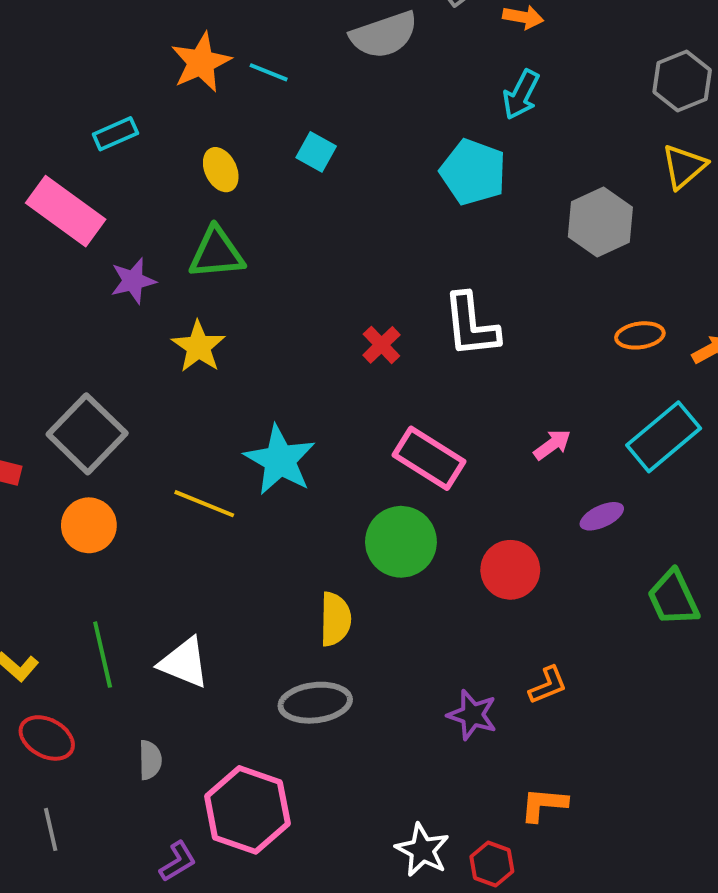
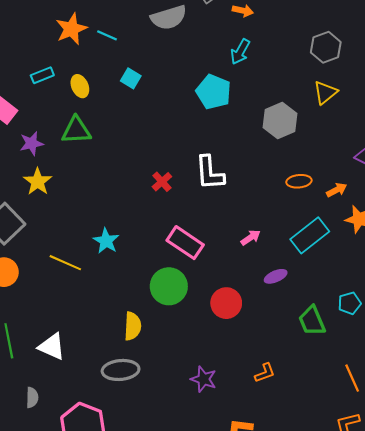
cyan rectangle: (115, 134) -> (42, 75), moved
yellow star: (199, 347) -> (38, 182), moved
cyan star: (280, 460) -> (106, 241), size x0.7
orange L-shape: (548, 685) -> (265, 373), moved

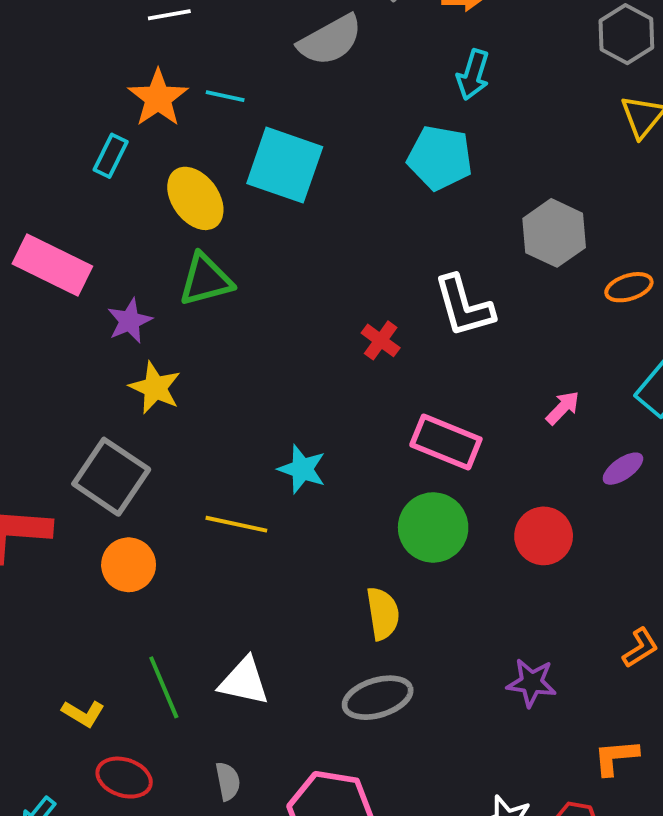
cyan rectangle: (42, 75) -> (111, 156), moved, turned -30
cyan square: (131, 78) -> (285, 165), size x2.0
yellow ellipse: (80, 86) -> (195, 198), size x1.5
gray hexagon: (280, 121) -> (554, 233), moved

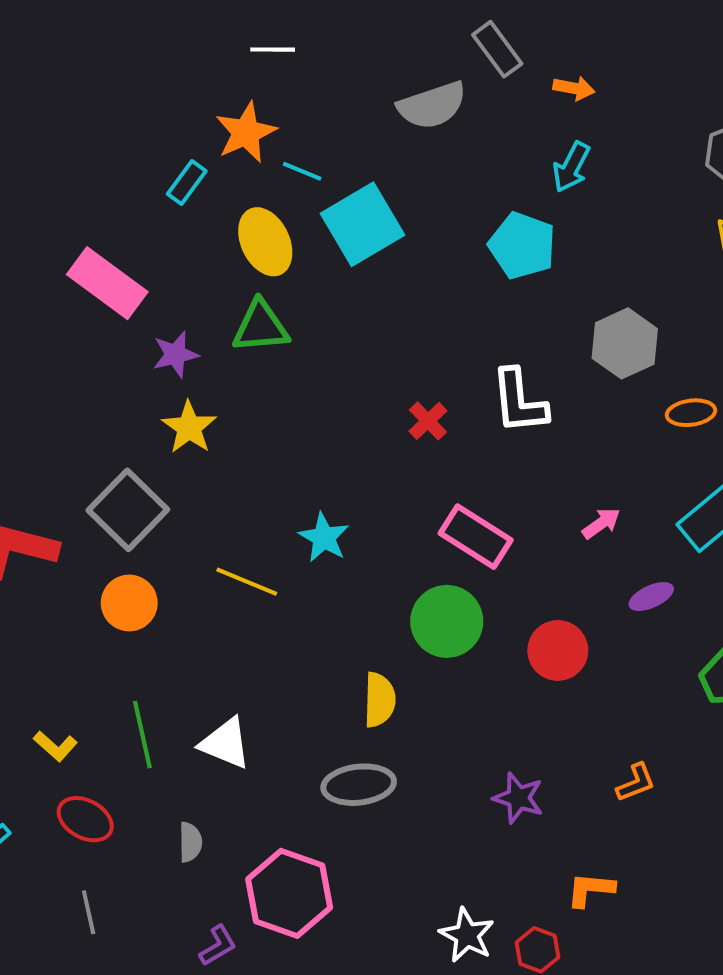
cyan line: (225, 96) -> (302, 171), moved
cyan square: (285, 165) -> (363, 224), turned 30

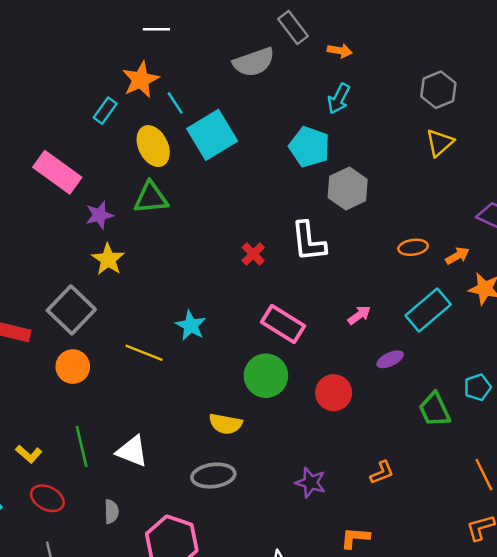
cyan line: (302, 171) -> (175, 103), turned 35
gray hexagon: (625, 343) -> (348, 188), moved
yellow semicircle: (379, 700) -> (225, 424), turned 100

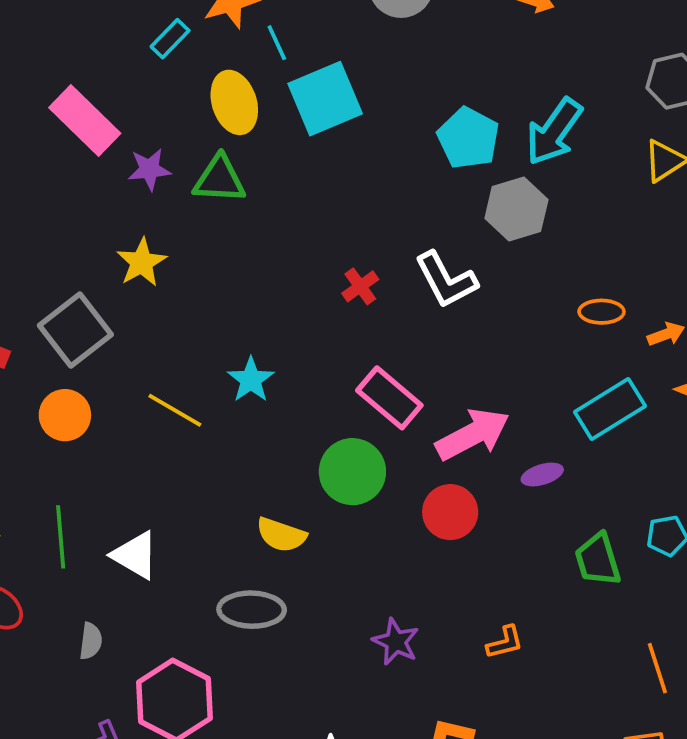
cyan arrow: (339, 99) -> (554, 132), moved, size x1.5
purple star: (99, 215) -> (149, 169), moved
white L-shape: (308, 241) -> (446, 280), turned -30
pink arrow: (359, 315) -> (473, 434), moved, size x2.0

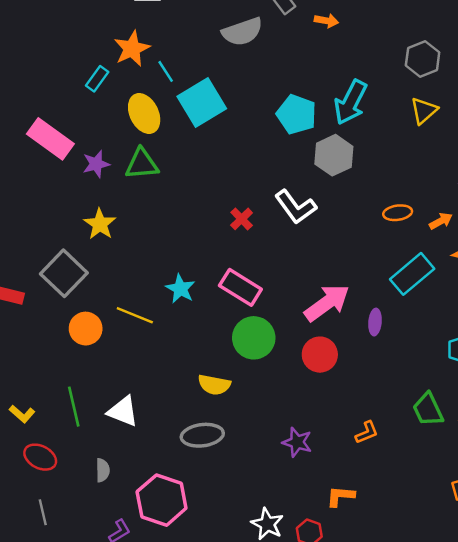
pink rectangle: (389, 398) -> (240, 287), moved
orange circle: (65, 415) -> (86, 329), moved
purple ellipse: (542, 474) -> (375, 322), turned -60
green trapezoid: (598, 560) -> (428, 410), moved

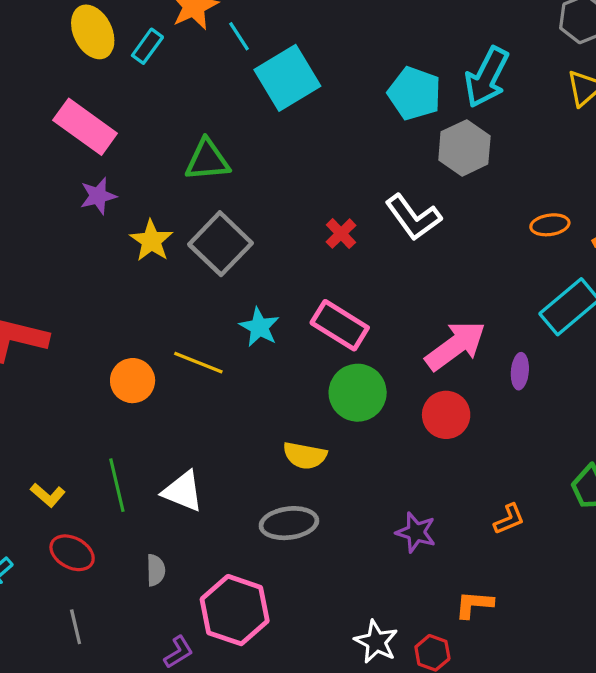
yellow ellipse: (144, 113) -> (93, 32), moved
purple star: (96, 164) -> (98, 196), moved
gray square: (64, 273) -> (220, 244), moved

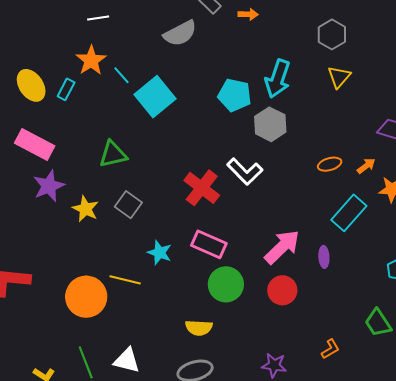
purple star: (98, 196) -> (49, 186), size x1.4
red cross: (341, 234) -> (202, 188), size x1.8
gray square: (220, 244) -> (128, 205), size x0.7
orange circle: (133, 381) -> (86, 297), size x1.5

